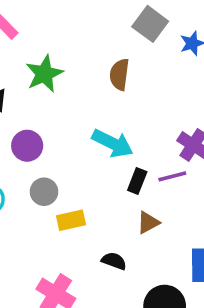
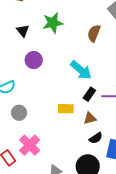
gray circle: (44, 192) -> (19, 113), moved
yellow rectangle: (71, 220) -> (66, 109), moved
black semicircle: (114, 261) -> (96, 138), moved, turned 112

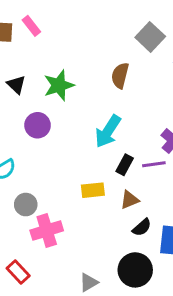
green star: (53, 23) -> (59, 85), moved
cyan arrow: (81, 70) -> (108, 131), turned 90
pink cross: (30, 145) -> (47, 231), moved, turned 35

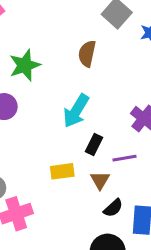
purple line: (154, 164) -> (125, 158), moved
brown triangle: (130, 200) -> (100, 180), turned -36

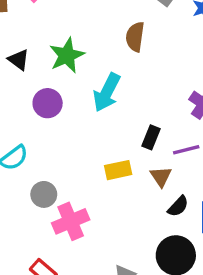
cyan arrow: (76, 111) -> (107, 92), moved

